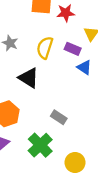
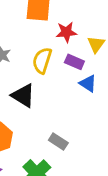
red star: (66, 13) -> (66, 32), moved

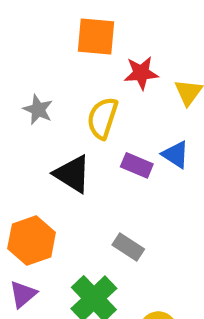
purple rectangle: (74, 62) -> (137, 165), moved

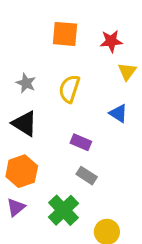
red star: (141, 73) -> (111, 41), moved
purple rectangle: (137, 165) -> (81, 142), moved
black triangle: (72, 174) -> (25, 124), moved

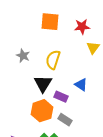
blue triangle: (118, 113) -> (81, 85), moved
black triangle: (25, 124) -> (43, 84), moved, turned 30
orange hexagon: (22, 171) -> (42, 111), moved

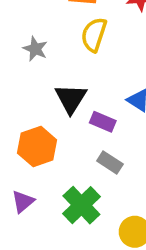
yellow semicircle: (53, 60) -> (94, 35), moved
orange hexagon: (42, 111) -> (37, 147), moved

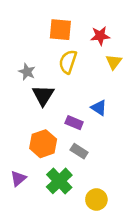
black triangle: (71, 99) -> (43, 95), moved
orange hexagon: (37, 147) -> (43, 144), moved

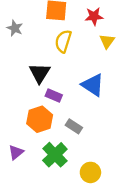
gray star: (27, 72) -> (15, 28), moved
blue triangle: (99, 108) -> (93, 85), size x1.5
purple rectangle: (74, 123) -> (54, 96), moved

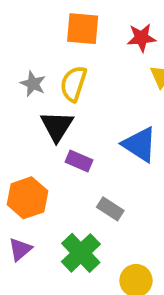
gray star: (15, 28) -> (33, 84), moved
yellow semicircle: (63, 41) -> (73, 84), moved
orange hexagon: (40, 119) -> (27, 198), moved

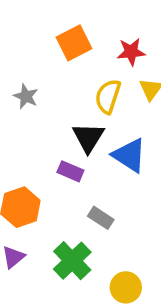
orange square: (83, 29) -> (74, 43), turned -32
yellow semicircle: (73, 84) -> (108, 96), moved
black triangle: (57, 126) -> (88, 137), moved

